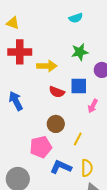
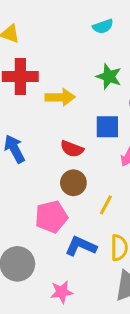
green star: (80, 52) -> (109, 77), turned 30
red semicircle: (57, 92) -> (72, 149), moved

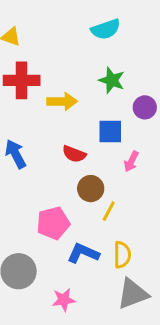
cyan semicircle: (103, 26) -> (106, 29), size x1.4
brown circle: (73, 183) -> (91, 189), moved

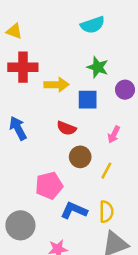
blue square: (110, 131) -> (88, 100), moved
yellow line: (109, 211) -> (106, 171), moved

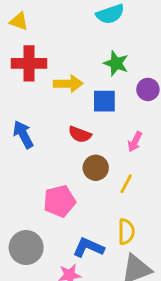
blue L-shape: (74, 210) -> (88, 248), moved

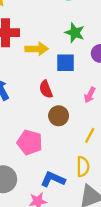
red semicircle: (80, 134) -> (46, 89), turned 48
yellow line: (126, 184) -> (90, 135), moved
pink pentagon: (59, 201) -> (30, 142), turned 30

